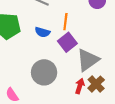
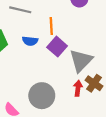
gray circle: (44, 72) -> (42, 96), moved

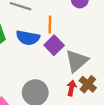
blue semicircle: (30, 41) -> (28, 38), size x1.5

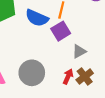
gray triangle: (77, 61) -> (79, 51), size x0.6

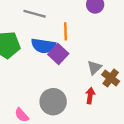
purple square: (61, 31) -> (58, 54), moved
brown cross: (85, 77) -> (111, 78), moved

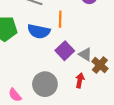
purple square: (58, 54) -> (65, 51), moved
gray triangle: (94, 68) -> (85, 54), turned -48

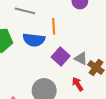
red arrow: (80, 80) -> (78, 84), turned -40

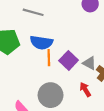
orange line: (54, 26) -> (49, 58), moved

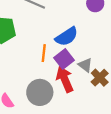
blue semicircle: (41, 42) -> (67, 37), moved, turned -50
red arrow: (85, 89) -> (65, 79), moved, size x1.6

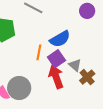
gray circle: (40, 92) -> (19, 88), moved

